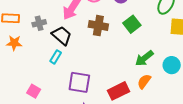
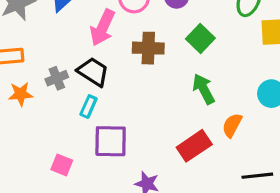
gray cross: (39, 23) -> (57, 78), moved
green arrow: (144, 58) -> (204, 89), moved, turned 108
purple square: (79, 82) -> (111, 141), moved

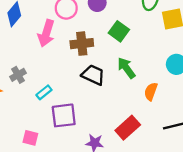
black trapezoid: (93, 72) -> (93, 75), moved
cyan rectangle: (88, 107) -> (44, 92), turned 35
red rectangle: (194, 146) -> (128, 128), moved

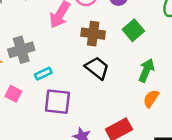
green arrow: (126, 68) -> (146, 70), moved, turned 45
gray cross: (18, 75) -> (21, 50), size x1.5
pink square: (30, 138) -> (13, 94), moved

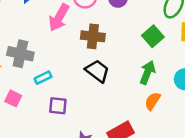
green square: (133, 30) -> (153, 36), moved
gray cross: (21, 50) -> (20, 54), turned 30
purple square: (57, 102) -> (58, 106), size x0.7

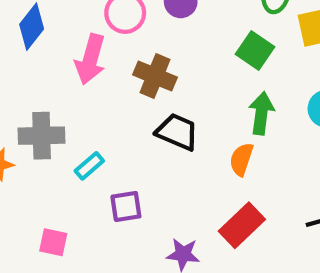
brown cross: (93, 36) -> (155, 76), turned 30
pink square: (13, 98) -> (53, 242), moved
orange semicircle: (153, 101) -> (241, 159), moved

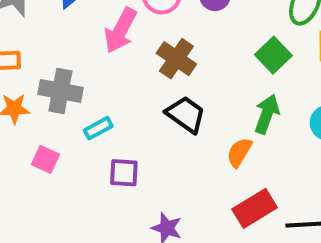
red rectangle: (242, 225) -> (255, 208), moved
pink square: (53, 242) -> (45, 159), moved

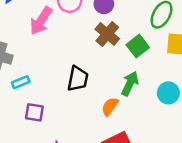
brown cross: (176, 59) -> (107, 34), moved
black trapezoid: (186, 114) -> (78, 79), turned 60

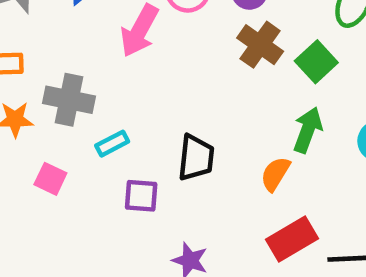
black trapezoid: (78, 79) -> (196, 158), moved

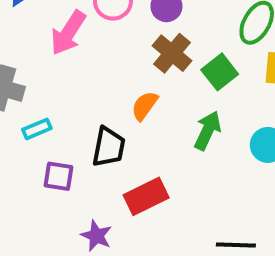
orange semicircle: (275, 174) -> (145, 106), moved
red rectangle: (292, 239) -> (146, 196), moved

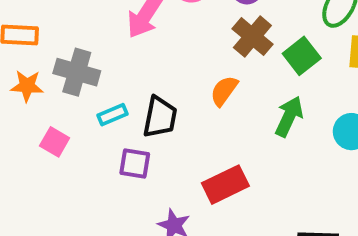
black trapezoid: (109, 147) -> (160, 117), moved

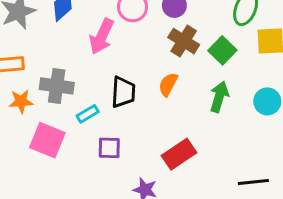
black trapezoid: (160, 117) -> (123, 92), moved
pink square: (55, 142) -> (47, 140), size x1.6

